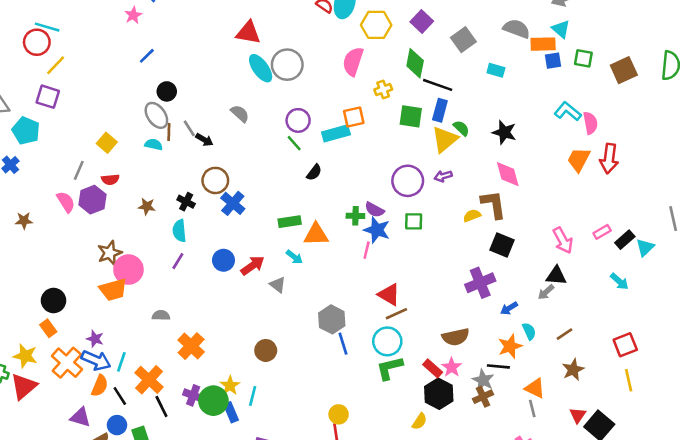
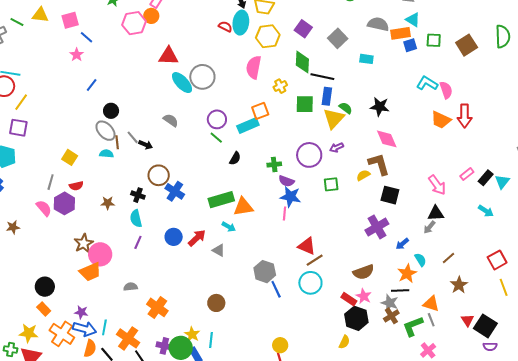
orange trapezoid: (579, 160) -> (441, 120), turned -85
green cross: (355, 216) -> (274, 164), moved
green square: (414, 221) -> (331, 184), moved
green rectangle: (290, 222) -> (221, 200), size x1.4
green L-shape: (390, 368) -> (413, 326), moved

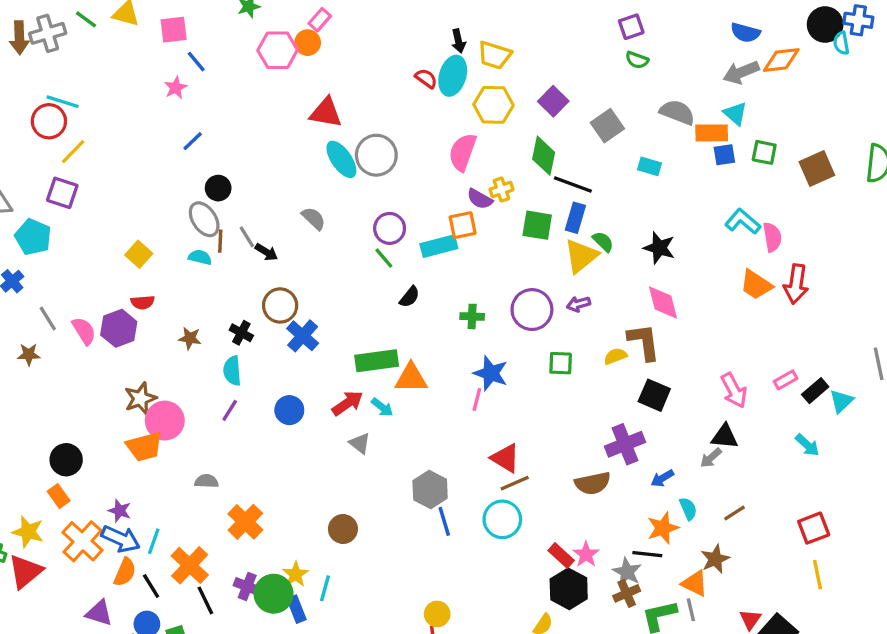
purple semicircle: (286, 181) -> (480, 199), moved
gray line: (51, 182) -> (48, 318), moved, turned -56
red arrow: (197, 238) -> (347, 403), moved
brown semicircle: (364, 272) -> (593, 483), moved
brown star: (459, 285) -> (715, 559), moved

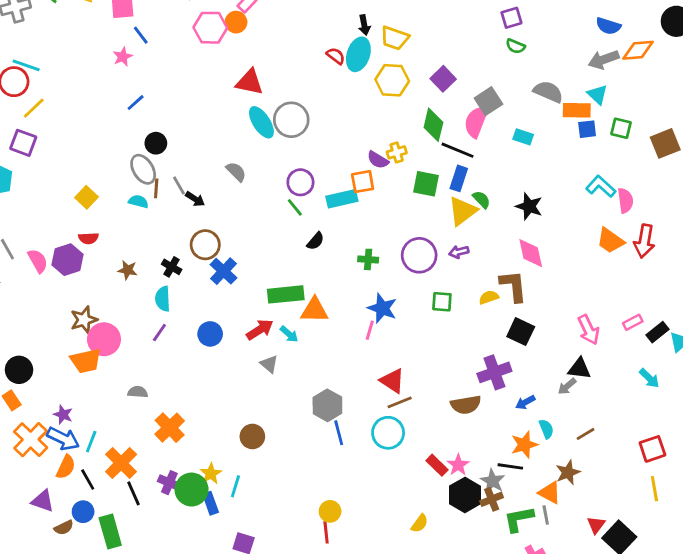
pink semicircle: (463, 152) -> (476, 122), moved
black hexagon: (569, 589) -> (465, 495), moved

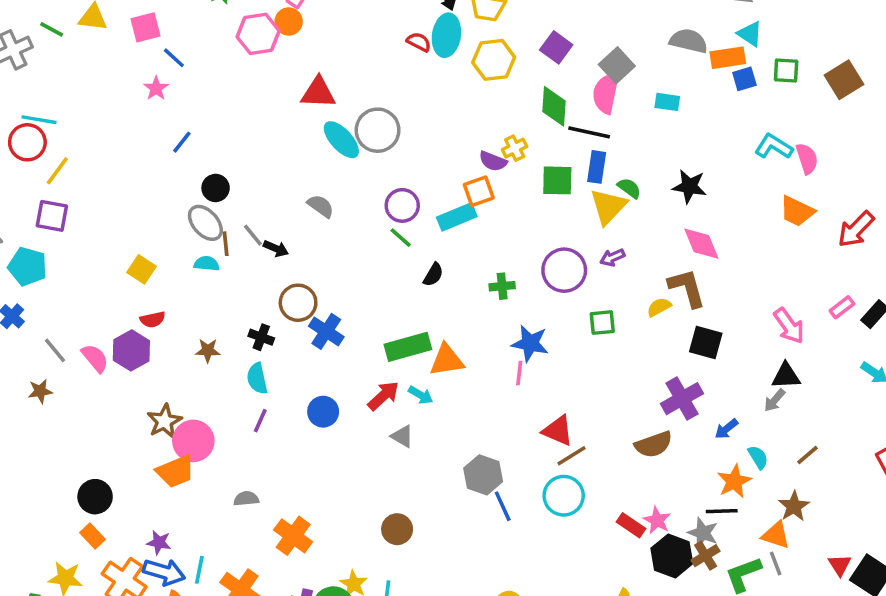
red arrow: (644, 241) -> (856, 229), moved, turned 44

